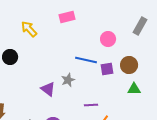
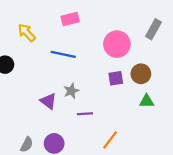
pink circle: (108, 39) -> (117, 44), size x1.5
blue line: (86, 60) -> (63, 54), moved
purple line: (91, 105) -> (85, 114), moved

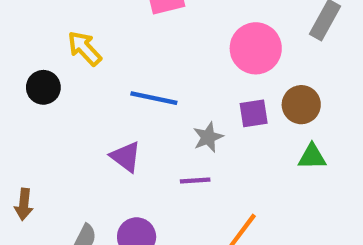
yellow arrow: (27, 33) -> (85, 48), moved
blue line: (63, 54) -> (154, 98), moved
gray star: (71, 91) -> (208, 137), moved

